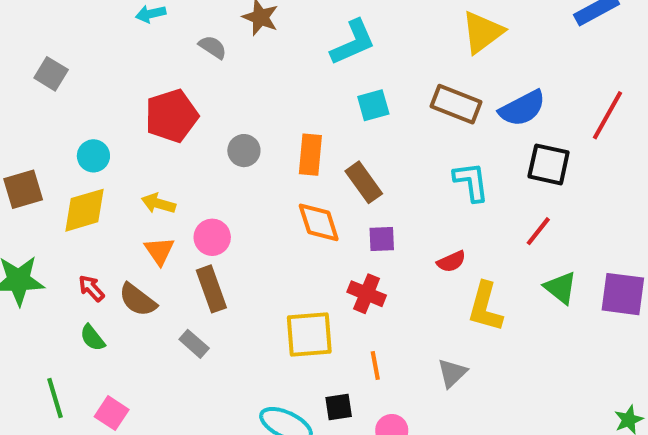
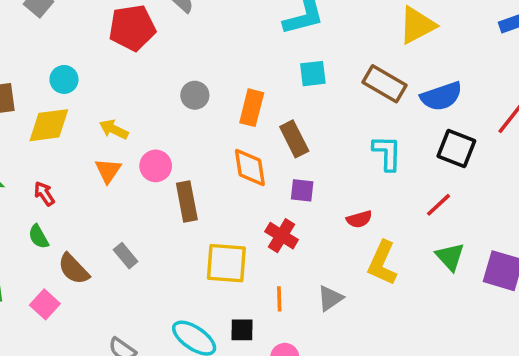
red pentagon: (172, 116) -> (132, 28), moved
brown rectangle: (211, 289) -> (187, 201), moved
brown semicircle: (138, 300) -> (74, 269), moved
gray triangle: (452, 373) -> (330, 298), moved

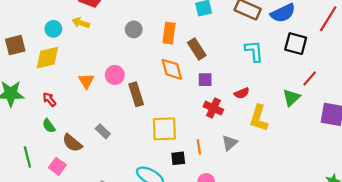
yellow arrow: (114, 129) -> (81, 23), moved
red line: (439, 205) -> (310, 79), moved
red cross: (282, 236) -> (213, 108), moved
green triangle: (450, 257) -> (291, 98), moved, turned 36
black square: (242, 330) -> (178, 158), moved

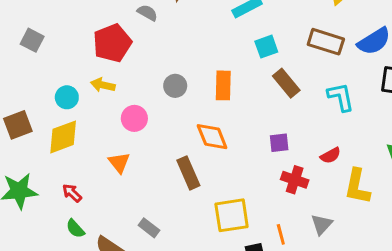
brown rectangle: (197, 49) -> (286, 83), moved
orange diamond: (172, 69) -> (212, 137), moved
pink circle: (115, 75) -> (134, 118), moved

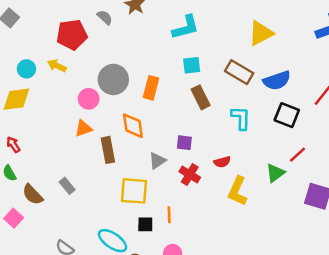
gray circle: (175, 86) -> (113, 79), size x1.6
pink circle: (134, 118) -> (89, 99), moved
orange triangle: (119, 163) -> (83, 128), moved, turned 36
gray triangle: (322, 224) -> (157, 161), moved

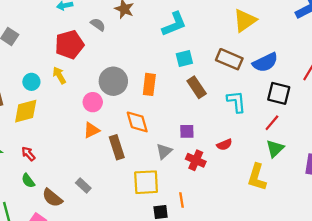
yellow arrow: (57, 66) -> (59, 75), turned 42
red line: (297, 155) -> (272, 123), moved
yellow L-shape: (238, 191) -> (257, 177), moved

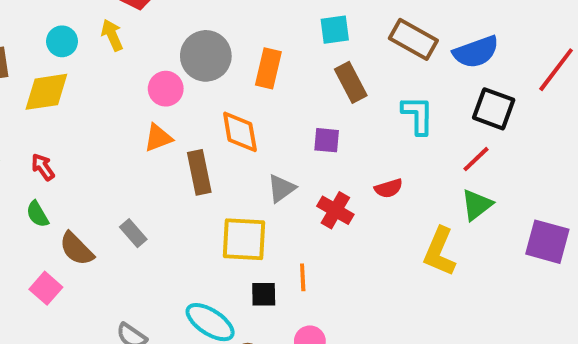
purple square: (187, 131) -> (327, 140), moved

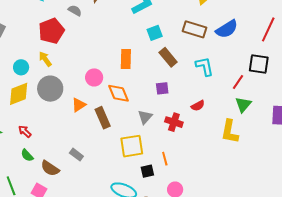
gray circle: (206, 56) -> (50, 89), moved
pink circle: (166, 89) -> (94, 77), moved
black square: (494, 109) -> (259, 64), moved

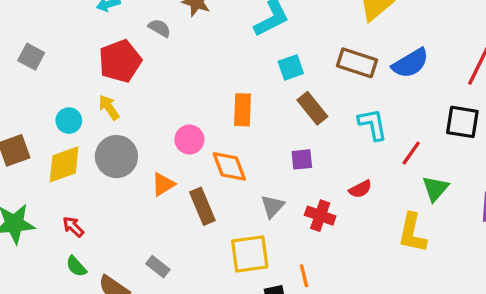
red line: (238, 82) -> (411, 153), moved

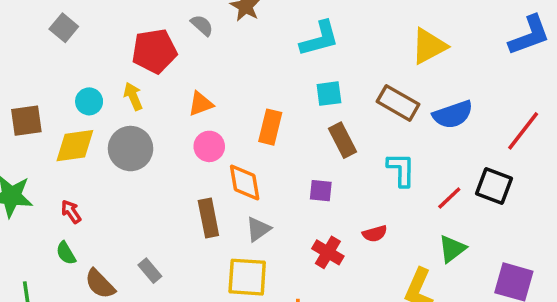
red line: (411, 153) -> (449, 198), moved
orange triangle: (163, 184) -> (201, 104), moved
gray triangle: (272, 206) -> (258, 229), moved

